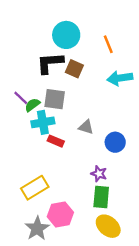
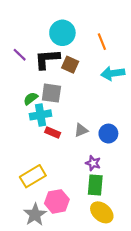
purple line: (21, 98) -> (20, 55), moved
gray triangle: (86, 127) -> (81, 130), moved, turned -40

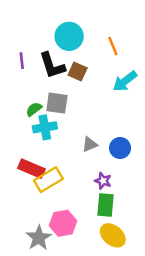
purple line: (20, 55) -> (22, 61), turned 40
black L-shape: (47, 59) -> (52, 65), turned -104
cyan arrow: (113, 73) -> (125, 81), turned -30
red rectangle: (53, 132) -> (31, 169), moved, size x1.5
yellow rectangle: (33, 176) -> (48, 180), moved

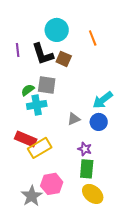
cyan arrow: (125, 81) -> (103, 100), moved

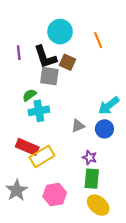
gray square: (47, 85) -> (49, 76), moved
gray star: (32, 196) -> (17, 190), moved

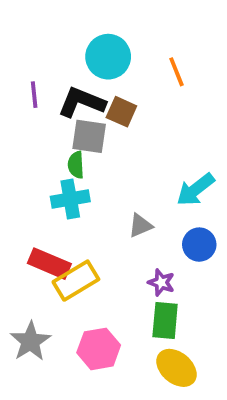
black L-shape: (45, 57) -> (82, 102), turned 130
green semicircle: (29, 95) -> (76, 165), moved, turned -56
blue circle: (104, 129) -> (199, 245), moved

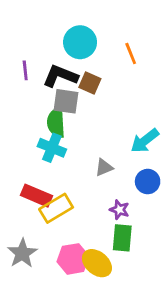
green semicircle: (76, 165) -> (56, 122), size x1.5
cyan cross: (70, 199) -> (52, 148), turned 32
yellow ellipse: (176, 368) -> (97, 263), moved

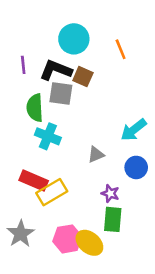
green semicircle: (56, 122) -> (35, 108), moved

